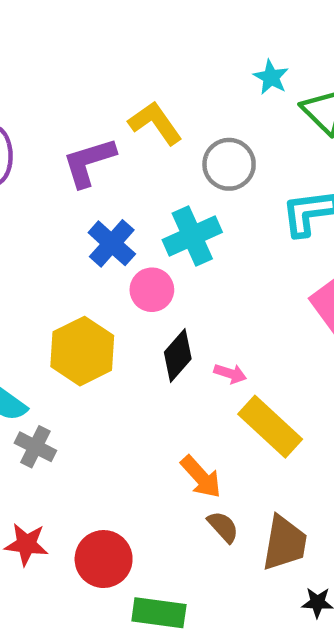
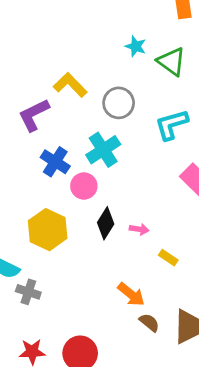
yellow rectangle: (270, 427) -> (168, 258), size x0.5

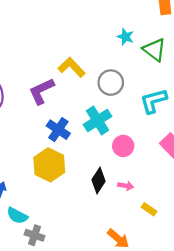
pink circle: (84, 186) -> (123, 146), moved
yellow hexagon: (48, 230) -> (49, 165), moved

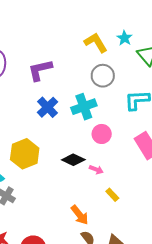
yellow L-shape: (72, 67) -> (96, 43), moved
yellow hexagon: (49, 165) -> (25, 154), moved
black diamond: (99, 180) -> (73, 160), turned 70

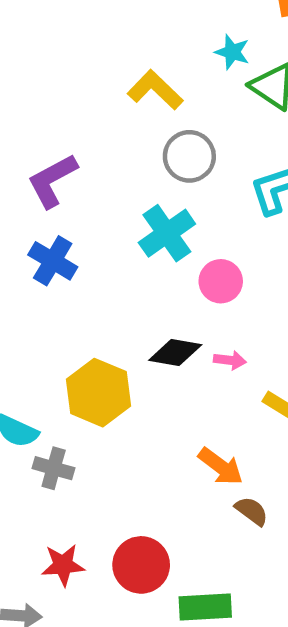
cyan star: (125, 38) -> (232, 52), moved
blue cross: (48, 107) -> (53, 261), moved
yellow hexagon: (25, 154) -> (98, 393), moved

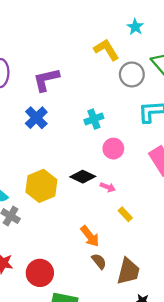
cyan star: (232, 52) -> (135, 27), moved
gray circle: (189, 156) -> (132, 74), moved
cyan cross: (167, 233) -> (94, 119), size x0.7

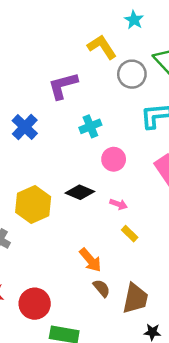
purple L-shape: (46, 80) -> (63, 86), moved
pink arrow: (108, 187) -> (118, 204), moved

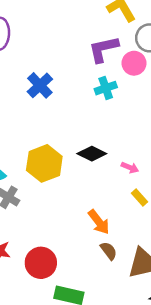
purple L-shape: (63, 86) -> (103, 49), moved
pink circle: (114, 159) -> (134, 63), moved

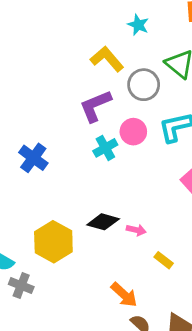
pink circle: (134, 63) -> (133, 132), moved
pink arrow: (130, 167) -> (136, 230), moved

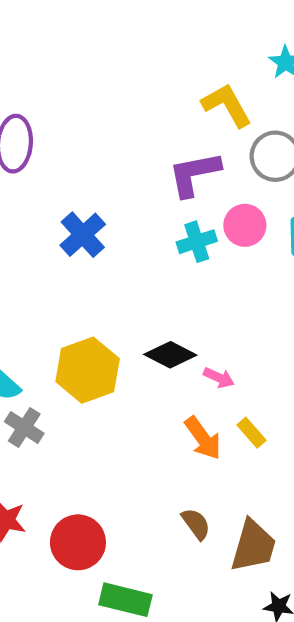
orange arrow: (124, 295) -> (203, 438), moved

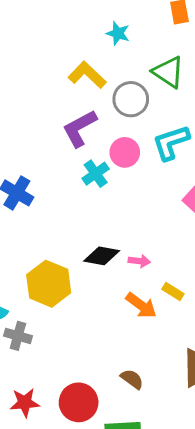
brown semicircle: (196, 524) -> (132, 379), moved

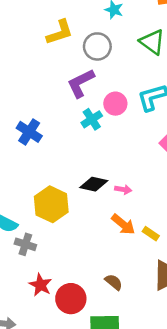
yellow L-shape: (87, 75) -> (60, 32), moved, turned 116
gray circle: (131, 99) -> (97, 46), moved
yellow rectangle: (173, 291) -> (151, 234), moved
red star: (25, 403) -> (40, 285), moved, turned 30

